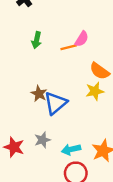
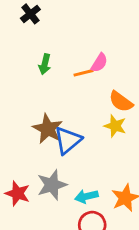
yellow star: (95, 91) -> (115, 126), turned 30
brown star: (39, 94) -> (48, 129), size x1.5
gray star: (42, 140) -> (52, 185), size x1.5

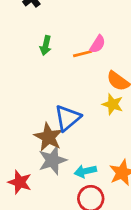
brown star: (48, 129) -> (48, 137), moved
red star: (17, 193) -> (20, 182), moved

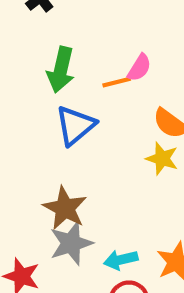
green arrow: (46, 46) -> (61, 70), size x1.5
blue triangle: (68, 118) -> (75, 126), moved

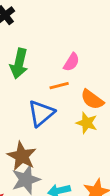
orange line: (117, 82) -> (59, 86), moved
blue triangle: (75, 126) -> (41, 113), moved

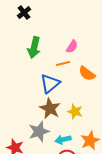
yellow star: (87, 123) -> (75, 112), moved
brown star: (22, 156) -> (50, 109), moved

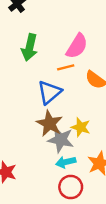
pink semicircle: (72, 47) -> (77, 46), size x1.5
gray star: (39, 132) -> (61, 140), moved, turned 30

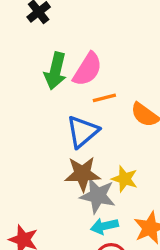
pink semicircle: (77, 46) -> (88, 69), moved
brown star: (49, 123) -> (82, 174), turned -30

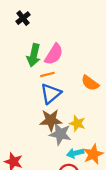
orange line: (104, 98) -> (47, 74), moved
cyan arrow: (104, 226) -> (75, 153), moved

